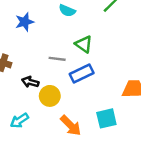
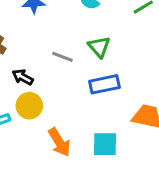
blue rectangle: (82, 73) -> (104, 84), moved
yellow circle: (50, 96) -> (29, 106), moved

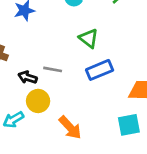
gray line: (62, 57) -> (53, 69), moved
cyan square: (105, 144) -> (129, 125), moved

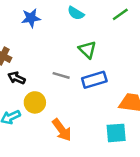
gray line: (53, 69) -> (61, 75), moved
black arrow: (28, 77) -> (16, 78), moved

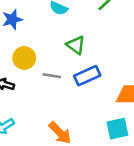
yellow circle: (35, 102) -> (24, 58), moved

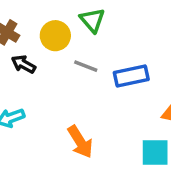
green triangle: (76, 45) -> (92, 20), moved

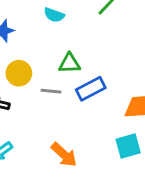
green triangle: (92, 20) -> (69, 63), moved, turned -35

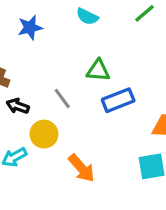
yellow circle: (19, 73) -> (44, 134), moved
gray line: (51, 91) -> (62, 98), moved, turned 42

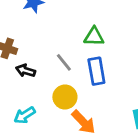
blue rectangle: (118, 100) -> (96, 71), moved, turned -76
yellow circle: (44, 134) -> (65, 97), moved

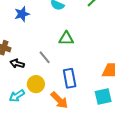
blue rectangle: (96, 71) -> (70, 78), moved
yellow circle: (65, 97) -> (36, 84), moved

